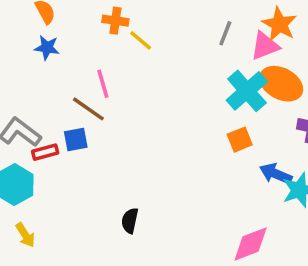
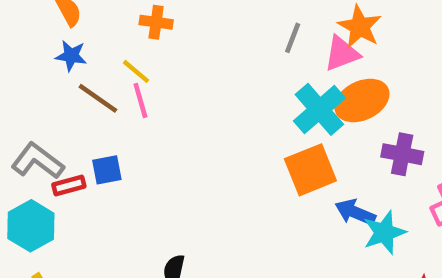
yellow line: (141, 40) -> (136, 71), moved
orange ellipse: (281, 84) -> (362, 101), turned -54
brown line: (88, 109) -> (98, 98), moved
orange square: (240, 140) -> (310, 170), size x1.6

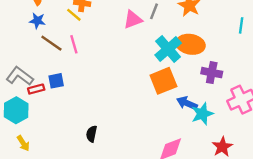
pink triangle: (342, 54) -> (133, 20), moved
yellow line: (136, 71) -> (74, 15), moved
orange ellipse: (362, 101) -> (190, 44), turned 36

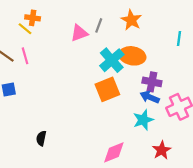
blue arrow: (187, 103) -> (150, 97), moved

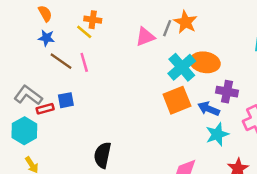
orange star: (131, 20) -> (185, 22), moved
blue arrow: (150, 97) -> (209, 109), moved
black semicircle: (41, 138) -> (102, 155), size x1.5

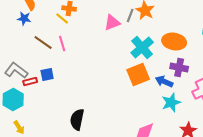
blue star: (46, 38) -> (24, 18), moved
orange ellipse: (205, 62) -> (174, 42), moved

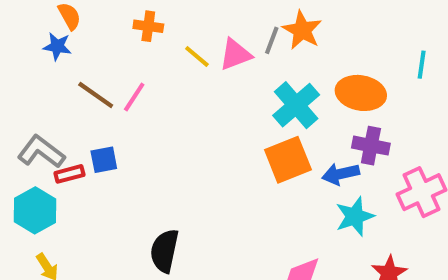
yellow line: (62, 18) -> (197, 57), moved
pink line: (62, 44) -> (134, 97), turned 49
blue arrow: (164, 82) -> (341, 174), turned -36

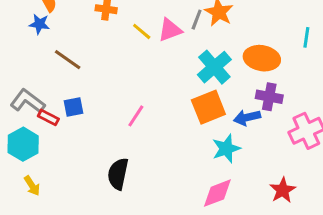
pink line: (134, 97) -> (136, 116), moved
red rectangle: (69, 174) -> (48, 117), turned 42
cyan star: (355, 216) -> (226, 149), moved

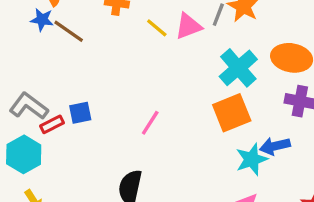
brown line: (68, 60) -> (69, 31), moved
red rectangle: (48, 117) -> (52, 124), turned -54
blue arrow: (247, 117) -> (275, 146), moved

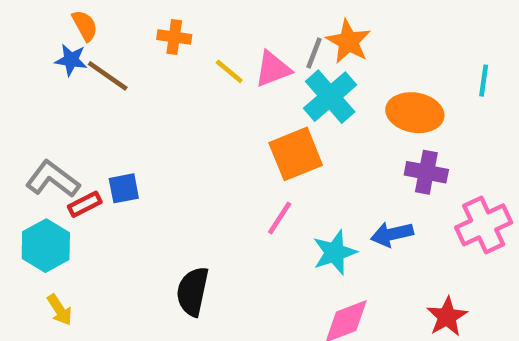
cyan cross: (238, 68) -> (330, 97), moved
orange square: (232, 113) -> (296, 154), moved
pink line: (150, 123) -> (280, 218), moved
cyan star: (252, 159) -> (335, 252), moved

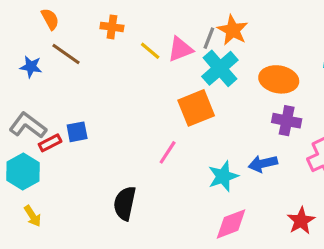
blue star: (71, 60) -> (31, 67), moved
pink line: (280, 218) -> (168, 152), moved

